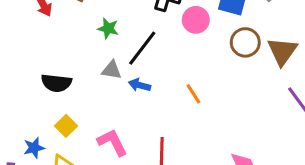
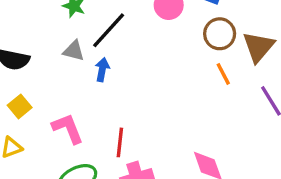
blue arrow: (140, 85) -> (102, 70), turned 80
orange line: (193, 94) -> (223, 74), moved

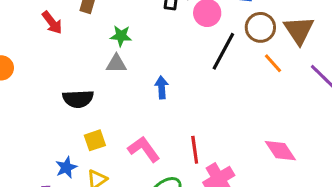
black line: (109, 30) -> (223, 51), moved
gray triangle: (74, 51) -> (116, 64), moved
yellow square: (20, 106) -> (95, 140), turned 35

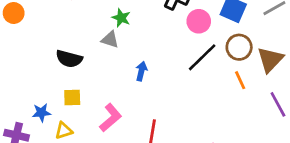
pink L-shape: (144, 149) -> (111, 118), turned 68

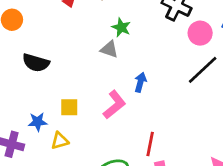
black semicircle: (69, 59) -> (36, 63), moved
pink L-shape: (111, 118) -> (114, 105), moved

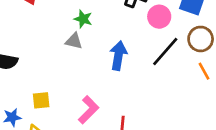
blue arrow: (140, 82) -> (118, 56), moved, size x1.5
pink L-shape: (114, 105) -> (89, 110), moved

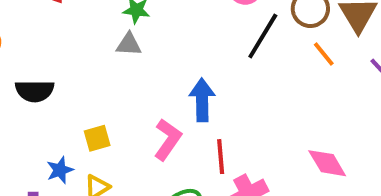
blue arrow: (118, 56) -> (202, 100), moved

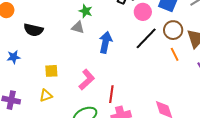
black semicircle: (35, 91) -> (33, 30), moved
blue arrow: (202, 100) -> (106, 42), moved
blue star: (60, 170) -> (14, 57), moved

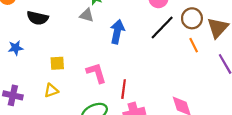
pink L-shape: (87, 80) -> (96, 73), turned -65

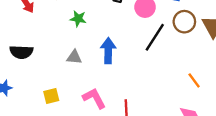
gray triangle: (87, 15) -> (74, 57), moved
orange line: (194, 45) -> (194, 80), moved

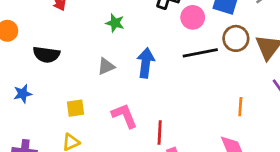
black line: (155, 37) -> (200, 53), turned 40
gray triangle: (74, 57) -> (106, 66), turned -35
orange line: (194, 80) -> (240, 107), turned 35

